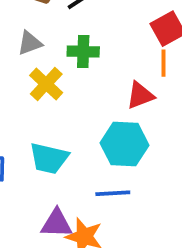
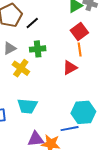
cyan hexagon: (125, 144) -> (83, 112), moved
blue line: (113, 193) -> (70, 129), moved

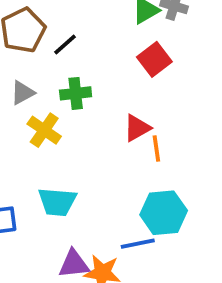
orange line: (80, 49) -> (156, 148), moved

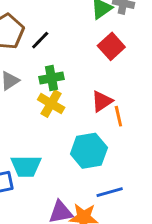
yellow cross: (44, 130) -> (51, 104), moved
cyan trapezoid: (57, 202) -> (26, 166), moved
cyan hexagon: (164, 213) -> (89, 151), moved

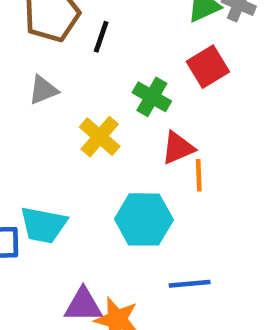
black line: (40, 40) -> (101, 37), turned -36
green cross: (51, 78) -> (152, 97), moved, turned 30
blue line: (110, 192) -> (190, 284), moved

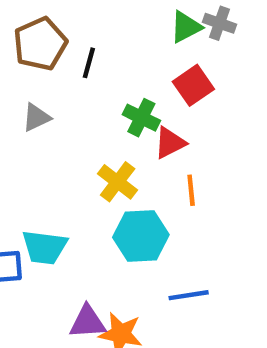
yellow cross: (100, 137) -> (118, 182), moved
red triangle: (178, 148) -> (170, 143), moved

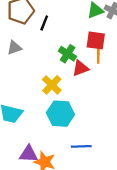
red square: (193, 85) -> (96, 40), turned 36
orange line: (191, 190) -> (98, 56), moved

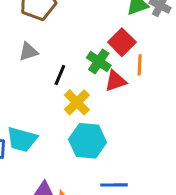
black line: (44, 23) -> (60, 75), moved
red square: (96, 40) -> (122, 42), moved, turned 36

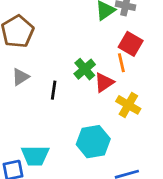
red square: (122, 42) -> (131, 44), moved
green cross: (99, 61) -> (85, 69), turned 30
yellow cross: (77, 102) -> (128, 105), moved

